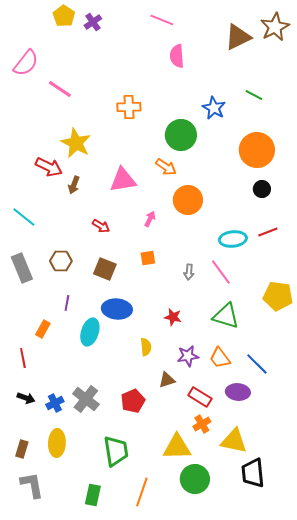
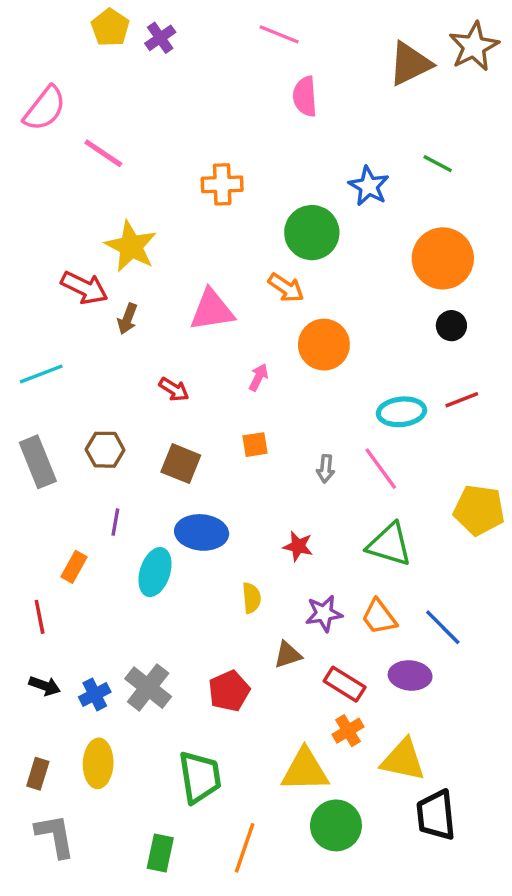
cyan line: (24, 217) -> (41, 374), turned -60

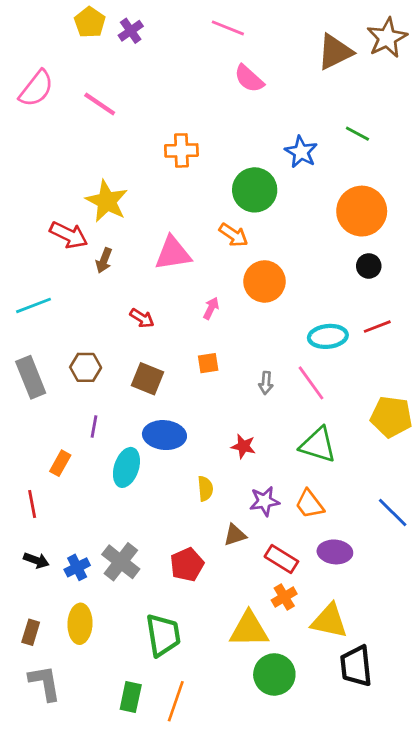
pink semicircle: (305, 96) -> (249, 79), turned -44
pink line: (103, 153) -> (100, 104), moved
blue line: (443, 627) -> (393, 512), moved
orange line: (245, 848) -> (176, 701), moved

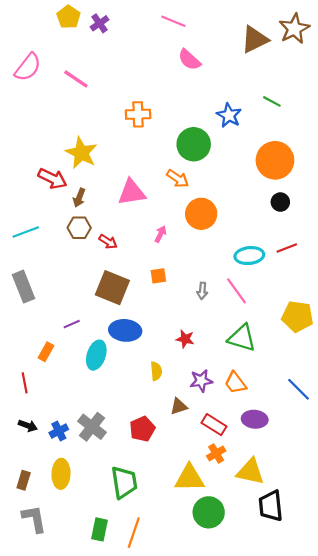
brown hexagon: (86, 367) -> (79, 228), moved
brown square: (148, 379) -> (112, 288), size x1.4
purple line: (94, 427) -> (72, 324), turned 56

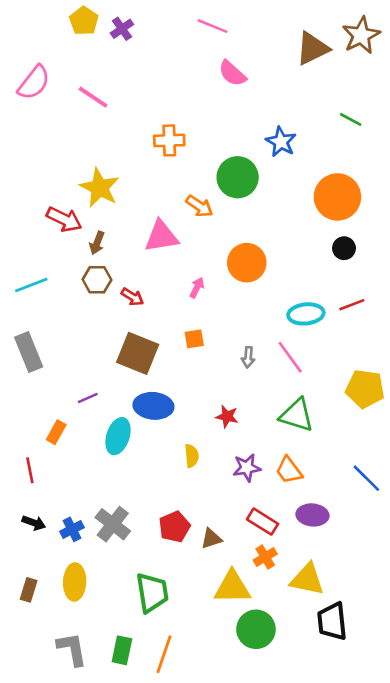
green line: (272, 101) -> (351, 119), moved
orange arrow: (178, 178) -> (199, 206), moved
brown triangle: (179, 406) -> (211, 539), moved
gray L-shape: (34, 519) -> (72, 649), moved

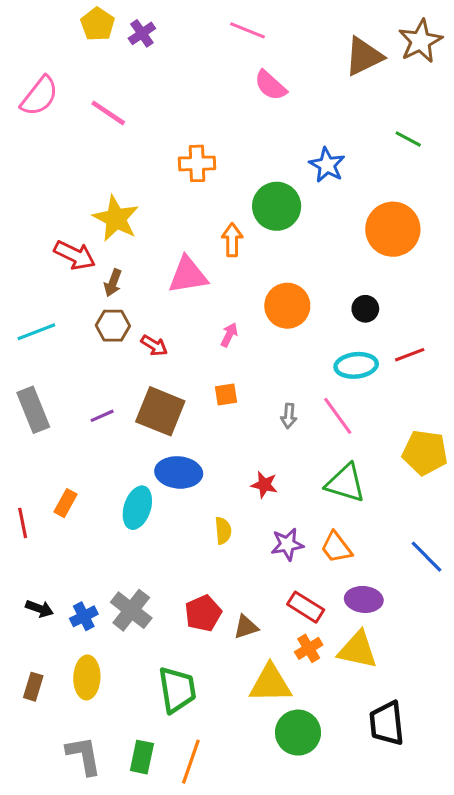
orange arrow: (199, 206) -> (232, 240), turned -124
black circle: (344, 248) -> (365, 309), moved
purple line: (88, 398) -> (102, 416), moved
red line: (30, 470) -> (23, 523), moved
yellow triangle: (307, 579) -> (358, 650), moved

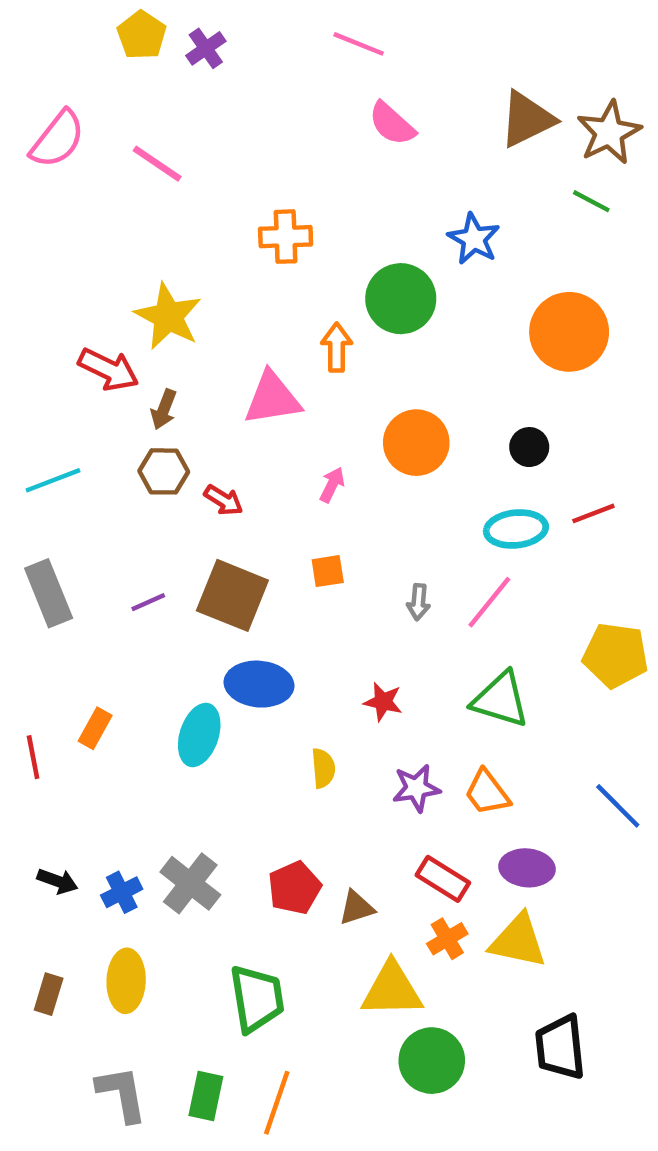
brown star: (420, 41) -> (609, 133), moved
brown triangle: (364, 56) -> (527, 119), moved
pink line: (338, 416) -> (489, 602), turned 75

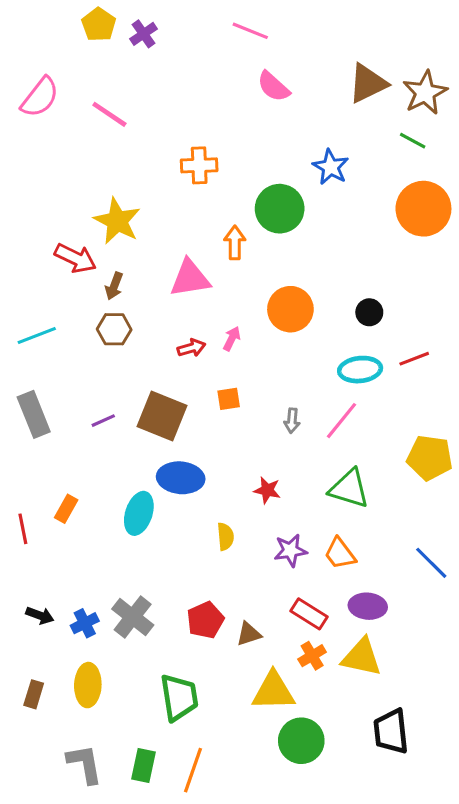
orange circle: (569, 332) -> (423, 209), moved
red arrow: (224, 500) -> (191, 348), moved, turned -48

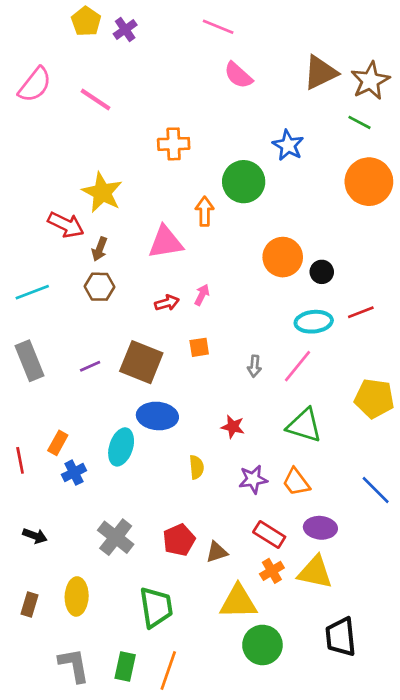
orange circle: (290, 309) -> (283, 257), moved
blue cross: (85, 623) -> (74, 473), moved

